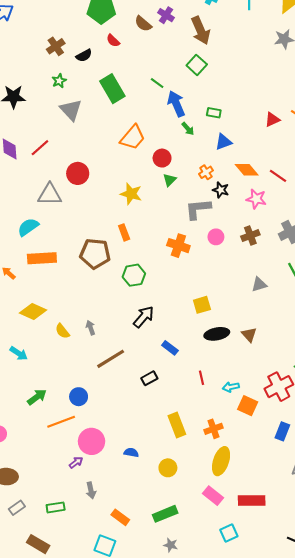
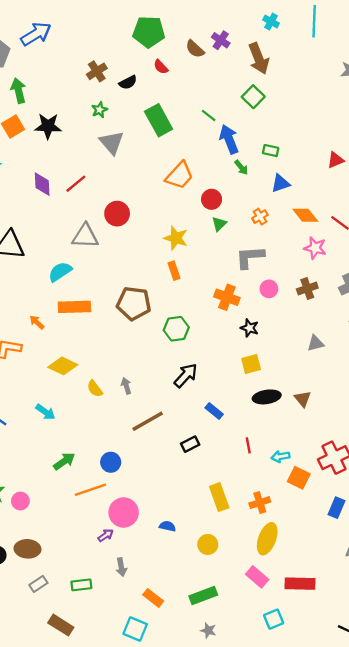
black star: (221, 190) -> (250, 328), moved
orange rectangle: (124, 232) -> (174, 271), moved

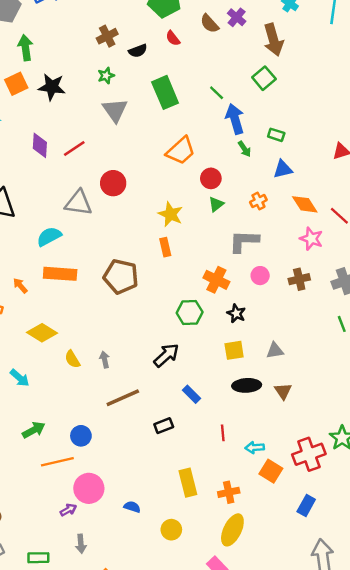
green hexagon: (176, 329) -> (190, 312), moved
gray triangle: (315, 343) -> (275, 351), moved

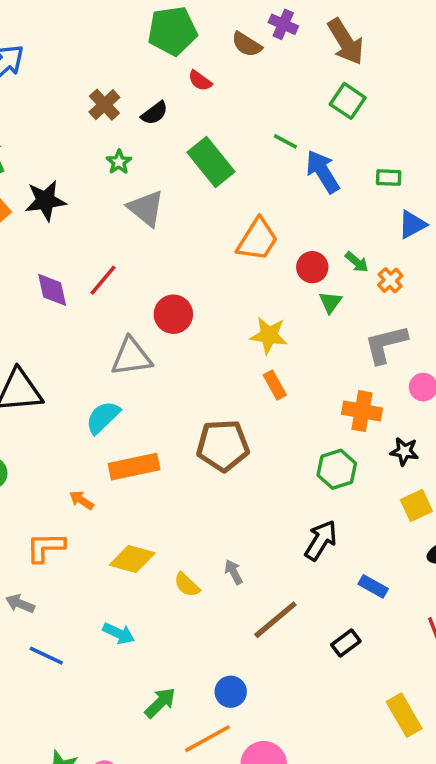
green arrow: (244, 149) -> (357, 262), moved

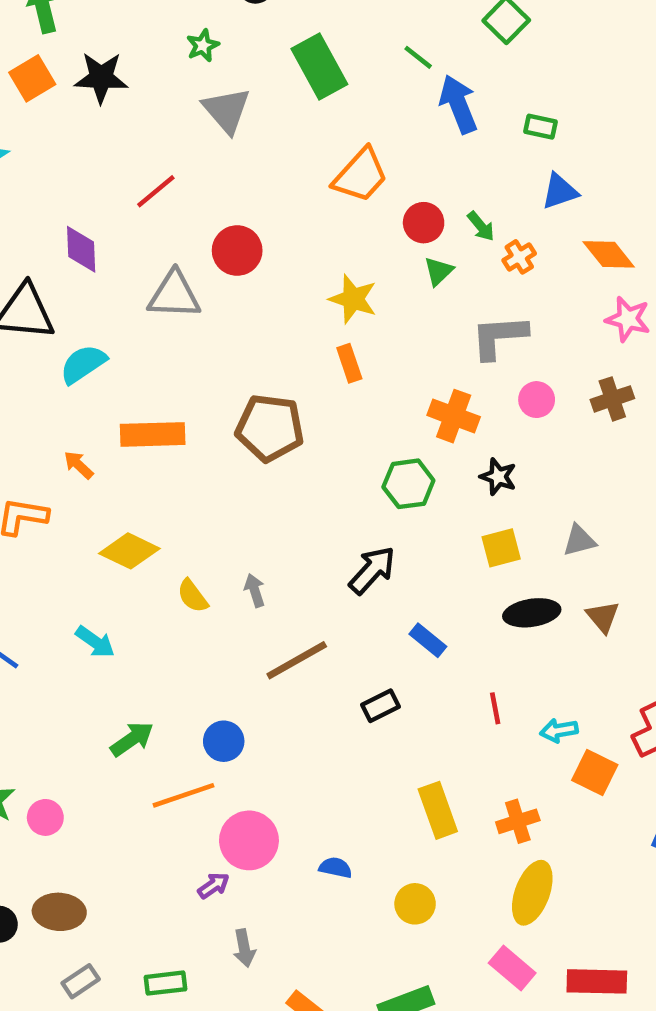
purple diamond: (52, 290) -> (81, 249), moved
cyan semicircle: (103, 417) -> (83, 364), moved

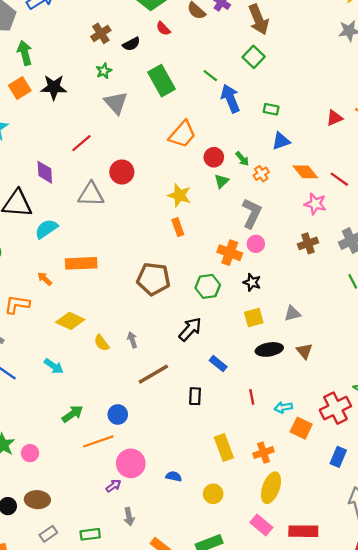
gray L-shape: (499, 337) -> (252, 213), turned 120
pink circle: (537, 400) -> (256, 244), moved
brown pentagon: (270, 428) -> (153, 279), moved
black rectangle: (381, 706) -> (195, 396), turned -60

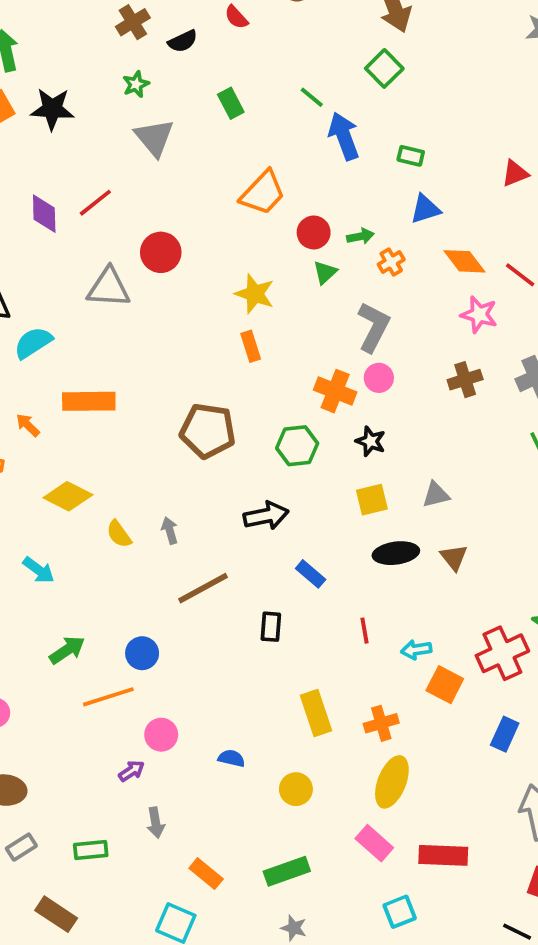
green rectangle: (161, 81) -> (231, 103), size x0.6
green arrow: (242, 159) -> (360, 236), turned -63
purple diamond: (45, 172) -> (44, 214), moved
black arrow: (190, 329) -> (266, 516), turned 35
pink circle: (131, 463) -> (161, 735), size x0.7

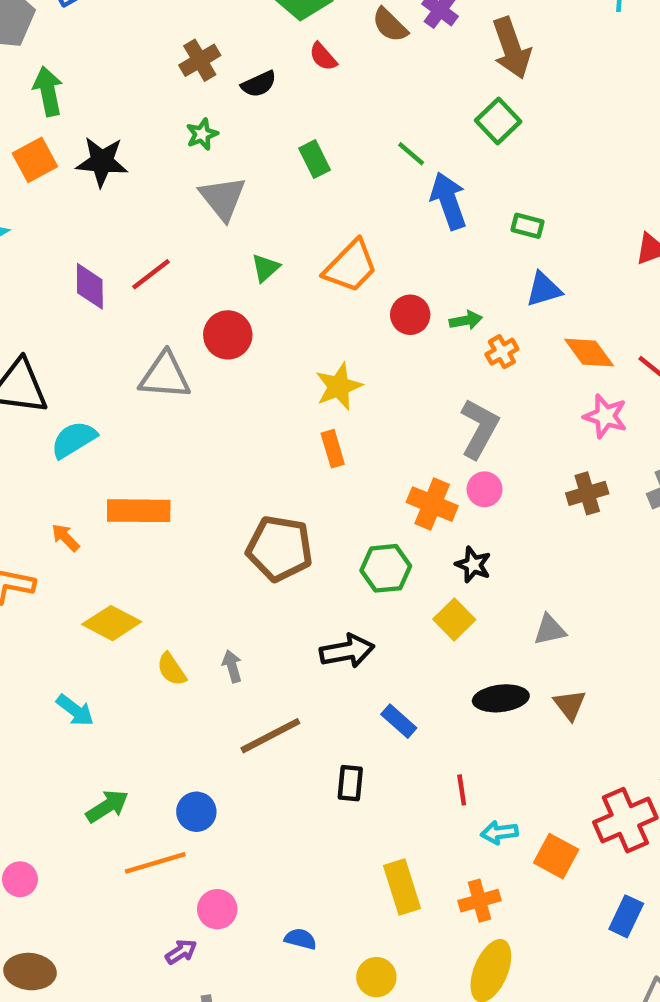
green triangle: (325, 272) -> (265, 268), moved
yellow star: (255, 294) -> (339, 386), turned 30
yellow square: (372, 500) -> (454, 619), moved, turned -32
cyan arrow: (416, 650) -> (499, 832), moved

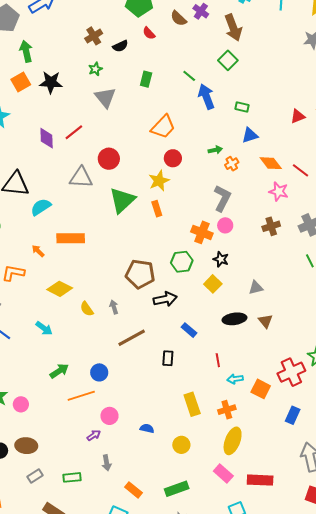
green rectangle: (315, 159) -> (146, 79), turned 42
green triangle: (265, 268) -> (122, 200), moved, size x2.0
red circle: (410, 315) -> (173, 158), moved
brown pentagon: (280, 548) -> (140, 274), moved

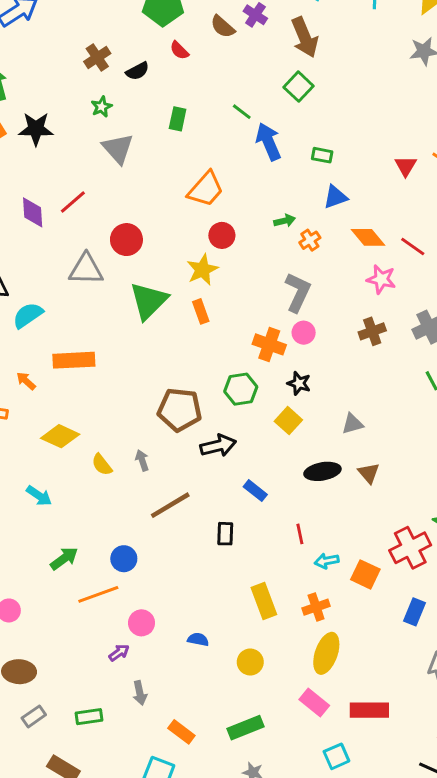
red triangle: (298, 116) -> (406, 166), turned -35

